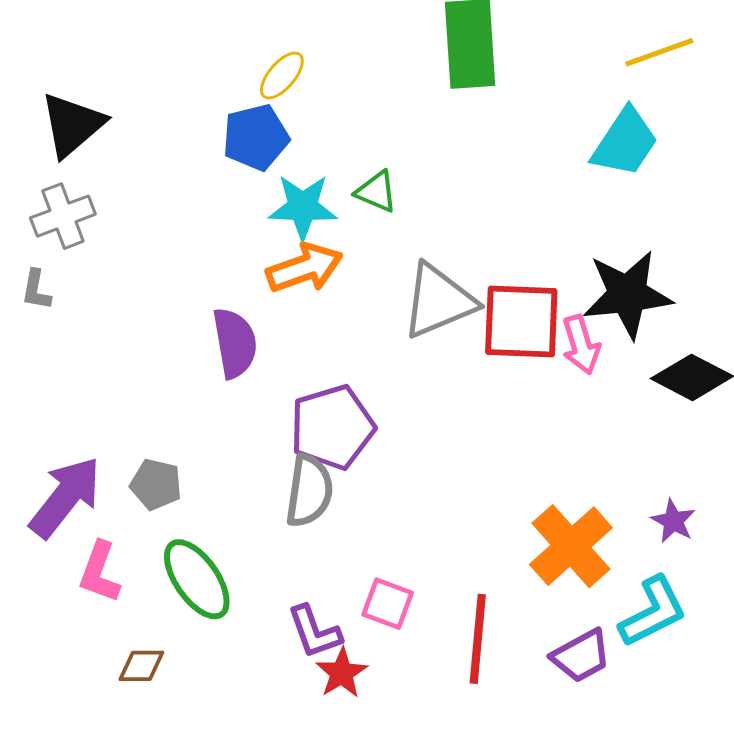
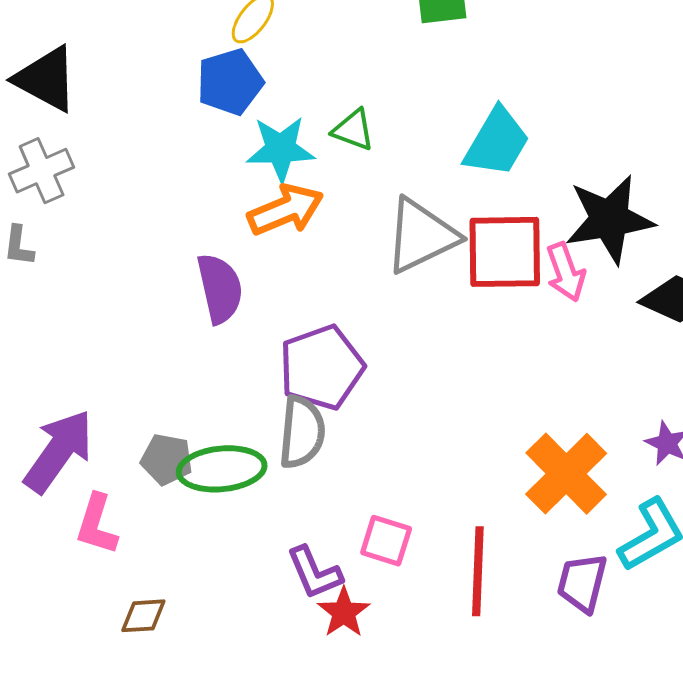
black triangle: (72, 125) -> (46, 79), turned -48
cyan trapezoid: (625, 142) -> (497, 142), moved
gray pentagon: (156, 484) -> (167, 459), moved
green ellipse: (197, 579) -> (222, 469), moved, turned -58
purple trapezoid: (581, 656) -> (582, 583), turned 136

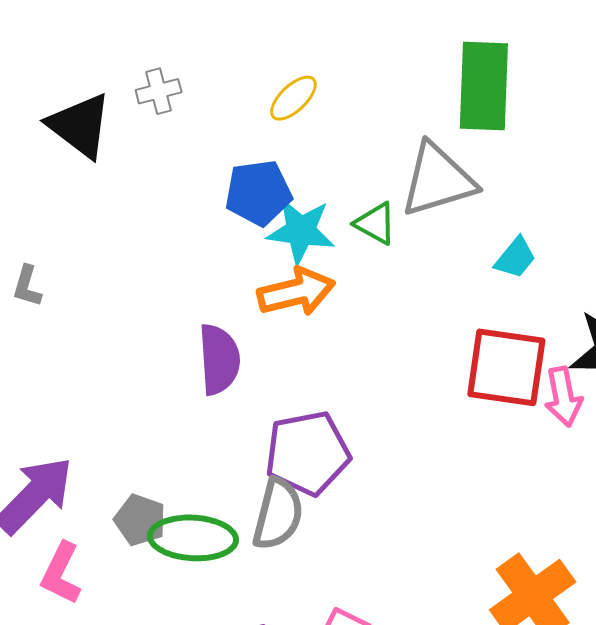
blue pentagon: (230, 82) -> (258, 193), moved
cyan trapezoid: (497, 142) -> (515, 258), size x0.6
gray cross: (42, 171) -> (159, 91), moved, size x0.7
gray triangle: (421, 236) -> (438, 180), moved

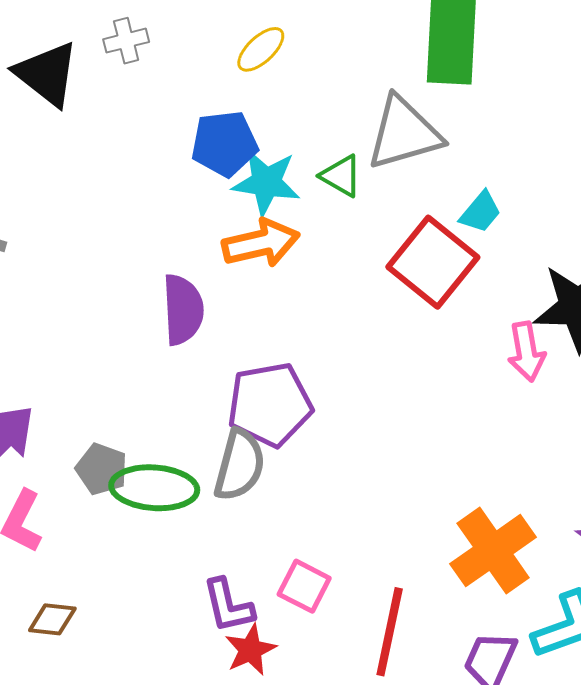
red square: (506, 367) -> (433, 262), moved, turned 30

